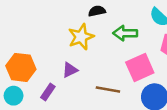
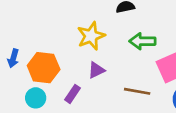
green arrow: (125, 33) -> (142, 41), moved
yellow star: (81, 37) -> (91, 36), moved

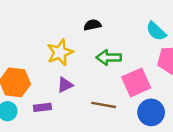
purple rectangle: (73, 94) -> (42, 107), turned 49

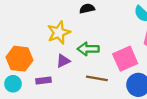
green arrow: (109, 57) -> (88, 49), moved

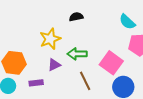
pink square: (125, 59) -> (111, 63), turned -30
brown line: (97, 78) -> (85, 81), turned 54

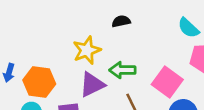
purple triangle: (54, 65) -> (92, 85), size x1.5

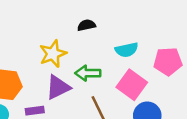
cyan semicircle: (188, 28) -> (127, 50), moved, turned -55

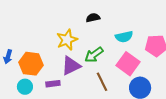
green arrow: (88, 73) -> (94, 55), turned -36

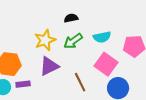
green arrow: (94, 55) -> (73, 41), moved
purple rectangle: (53, 84) -> (23, 84), moved

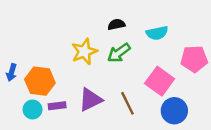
cyan semicircle: (102, 37) -> (157, 33), moved
purple triangle: (49, 66) -> (90, 100), moved

